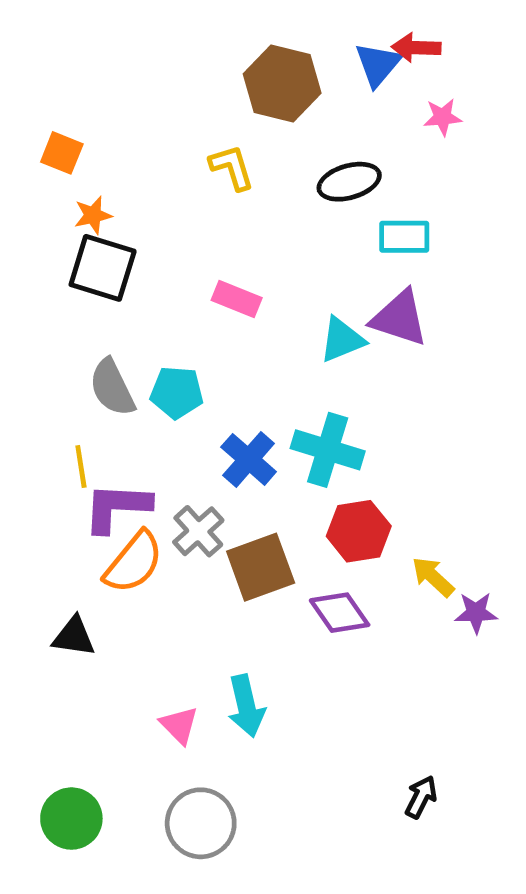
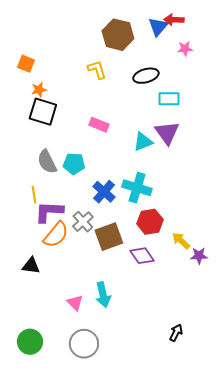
purple triangle: (399, 318) -> (167, 133), turned 36

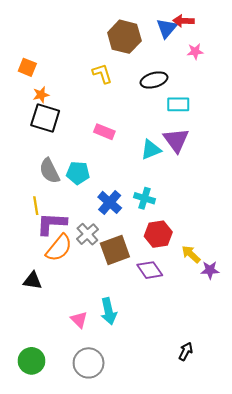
cyan cross: (137, 188) -> (144, 198), size x0.7

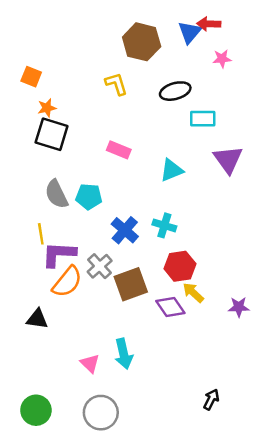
purple triangle: (176, 140) -> (228, 159), moved
yellow arrow: (191, 254) -> (193, 293), moved

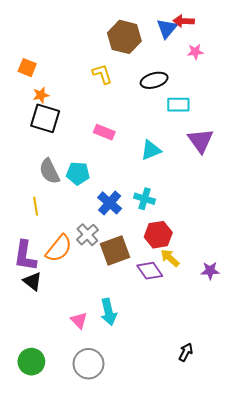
purple L-shape: (59, 254) -> (25, 256), moved, turned -84
black triangle: (37, 319) -> (32, 281), turned 30

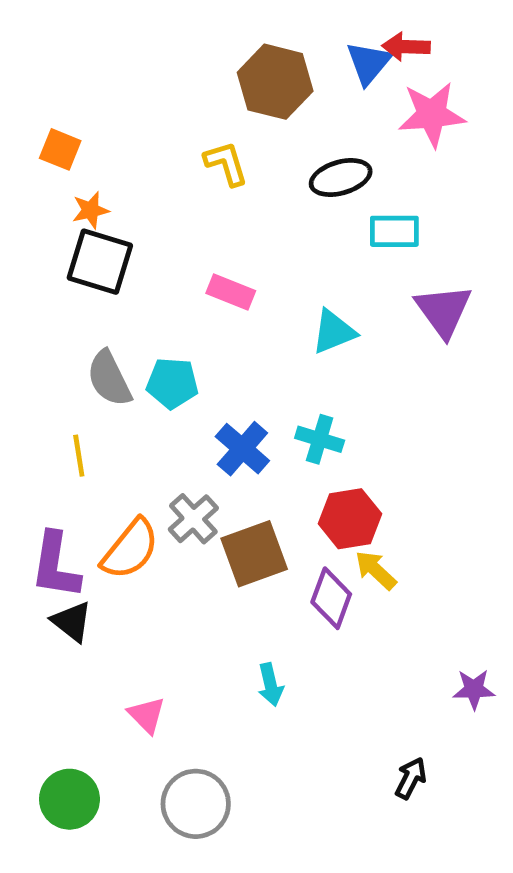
pink star: (195, 52) -> (432, 114), size x1.8
purple diamond: (150, 271) -> (331, 598), turned 55
purple star: (210, 271) -> (474, 689), moved
cyan arrow: (109, 312) -> (270, 685), moved, size x0.7
pink triangle: (79, 320) -> (147, 715), moved

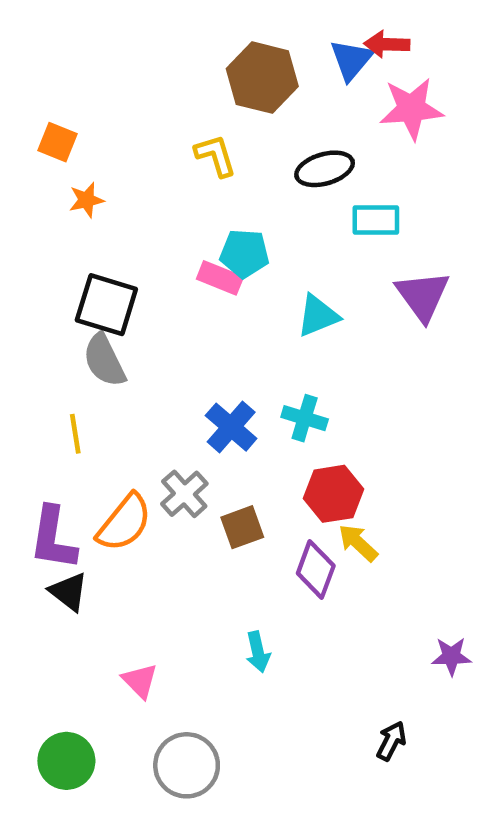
black square: (100, 262) -> (106, 305), moved
cyan pentagon: (172, 383) -> (244, 253), moved
brown square: (254, 554) -> (242, 527), size x0.7

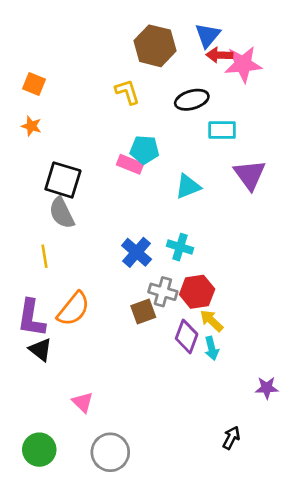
red arrow: (387, 44) -> (219, 55), moved
orange star: (86, 200) -> (31, 126), moved, turned 30
gray cross: (184, 494) -> (163, 292), moved, turned -32
cyan arrow: (258, 652) -> (212, 348), moved

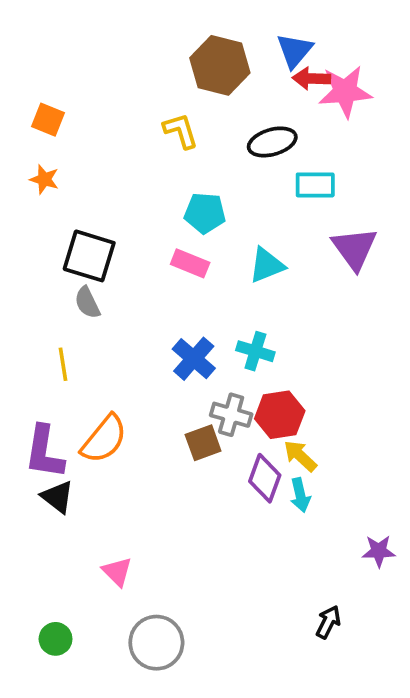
pink rectangle: (130, 164) -> (190, 263), moved
gray semicircle: (62, 213) -> (87, 303), size x0.7
green circle: (39, 450) -> (56, 639), size x0.7

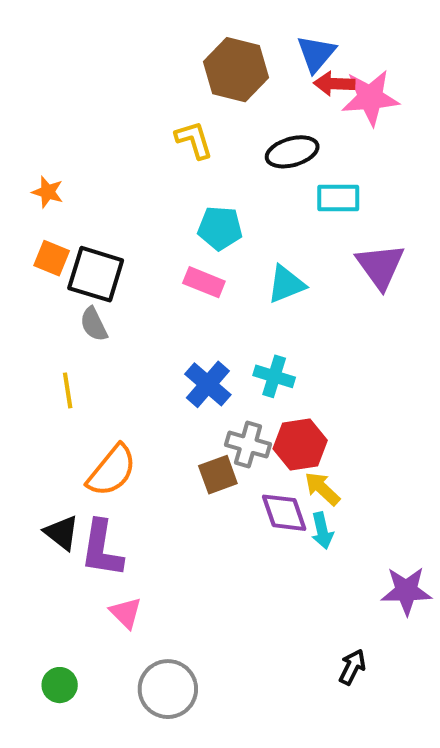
orange square: (48, 120) -> (52, 258), moved
purple L-shape: (44, 452) -> (102, 549), moved
purple diamond: (265, 478) -> (284, 513), turned -39
purple star: (379, 551) -> (406, 591), size x1.4

